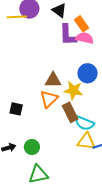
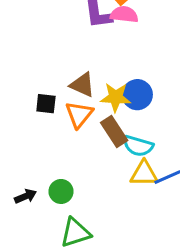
blue circle: (88, 73) -> (137, 95), moved
brown triangle: (53, 80) -> (82, 85), turned 30
black square: (16, 109) -> (46, 104), moved

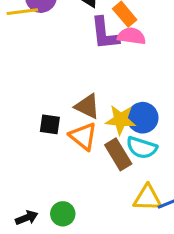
orange triangle: (79, 114) -> (83, 136), turned -32
cyan semicircle: (138, 146) -> (142, 148), moved

